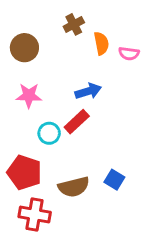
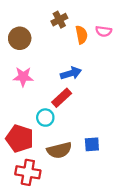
pink semicircle: (129, 53) -> (104, 31), moved
cyan circle: (49, 133) -> (45, 118), moved
blue square: (114, 180) -> (92, 144), turned -35

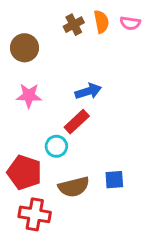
pink semicircle: (104, 31) -> (130, 23), moved
orange semicircle: (81, 35) -> (101, 22), moved

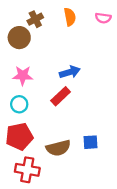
orange semicircle: (101, 22) -> (70, 17), moved
brown cross: (74, 25) -> (35, 19), moved
cyan circle: (56, 146) -> (19, 104), moved
red pentagon: (25, 172) -> (19, 136), turned -30

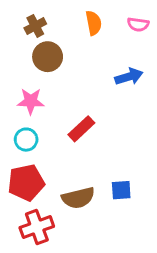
brown cross: (35, 19) -> (35, 26), moved
brown circle: (19, 38) -> (48, 57), moved
blue arrow: (70, 72) -> (129, 77), moved
red cross: (27, 170) -> (37, 227), turned -30

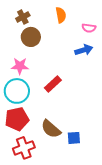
pink semicircle: (138, 24) -> (89, 28), moved
cyan circle: (26, 140) -> (17, 91), size x1.6
blue square: (121, 190) -> (74, 138), moved
brown semicircle: (78, 198) -> (51, 129), turned 55

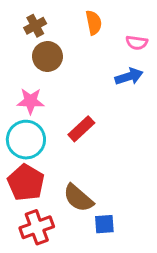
red pentagon: (17, 119) -> (26, 183), turned -30
blue square: (74, 138) -> (104, 224), moved

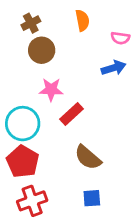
pink star: (31, 101) -> (51, 90), moved
brown semicircle: (78, 198) -> (88, 157), moved

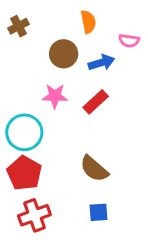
brown cross: (31, 23) -> (18, 26), moved
brown circle: (42, 50) -> (64, 54), moved
blue arrow: (114, 68) -> (101, 63), moved
red rectangle: (71, 114) -> (96, 102), moved

